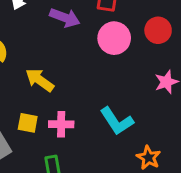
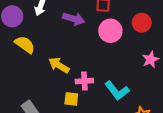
yellow square: (28, 123) -> (71, 99), moved
pink cross: (61, 124) -> (84, 81), moved

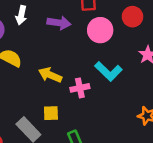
cyan L-shape: (117, 91) -> (108, 71), moved
yellow square: (71, 99) -> (51, 113), moved

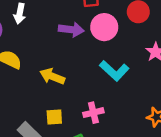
purple arrow: (59, 23) -> (71, 30), moved
pink cross: (80, 88) -> (93, 113), moved

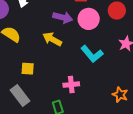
yellow arrow: (52, 76) -> (52, 39), moved
yellow square: (54, 117) -> (28, 69), moved

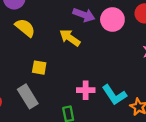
cyan L-shape: (92, 54) -> (114, 95), moved

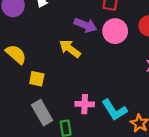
yellow semicircle: (25, 28) -> (16, 54), moved
gray rectangle: (28, 96) -> (42, 113), moved

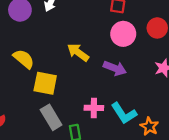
purple arrow: (85, 25) -> (115, 68), moved
yellow square: (37, 79) -> (45, 83), size x1.5

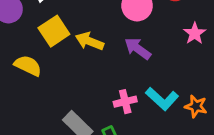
purple arrow: (115, 68) -> (138, 49), turned -150
yellow square: (45, 83) -> (54, 31), moved, turned -30

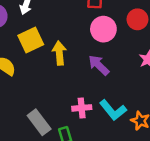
yellow arrow: (90, 41) -> (59, 53), turned 55

